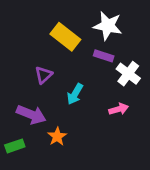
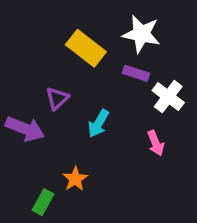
pink arrow: (119, 109) -> (156, 143), turned 84
purple arrow: (31, 115) -> (25, 129), moved
green rectangle: (15, 146) -> (43, 202), moved, turned -42

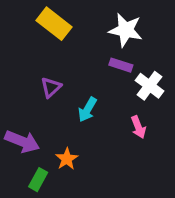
yellow rectangle: (86, 48) -> (54, 24), moved
purple arrow: (25, 129) -> (22, 141), moved

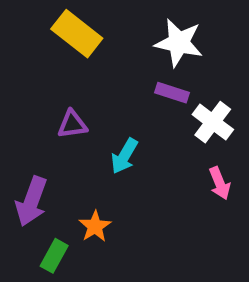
purple triangle: (51, 87) -> (72, 124), turned 35
pink arrow: (138, 127) -> (220, 183), moved
purple arrow: (22, 141) -> (31, 201), turned 88

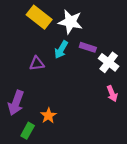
white star: (179, 43) -> (70, 22), moved
cyan arrow: (124, 156) -> (61, 50), moved

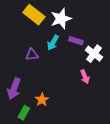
white star: (70, 22) -> (61, 19), turned -30
pink arrow: (112, 94) -> (85, 77), moved

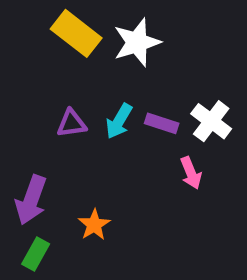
purple rectangle: (76, 41) -> (162, 123), moved
cyan arrow: (53, 43) -> (119, 121), moved
green rectangle: (24, 113) -> (36, 254), moved

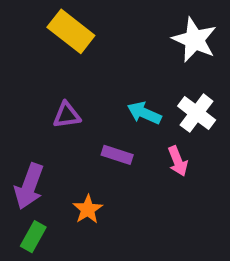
white star: (137, 42) -> (194, 40), moved, turned -30
cyan arrow: (119, 121) -> (144, 113), moved, turned 84
purple rectangle: (162, 123) -> (117, 155), moved

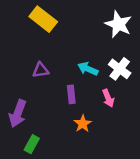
purple rectangle: (117, 155) -> (71, 94), turned 66
orange star: (88, 209) -> (83, 124), moved
green rectangle: (33, 237) -> (32, 144), moved

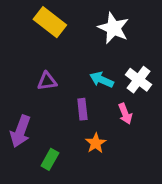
white star: (118, 24) -> (113, 28), moved
green rectangle: (32, 144) -> (50, 159), moved

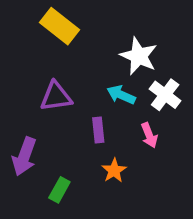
white star: (113, 28) -> (139, 56), moved
purple triangle: (47, 81) -> (56, 97), size x1.4

